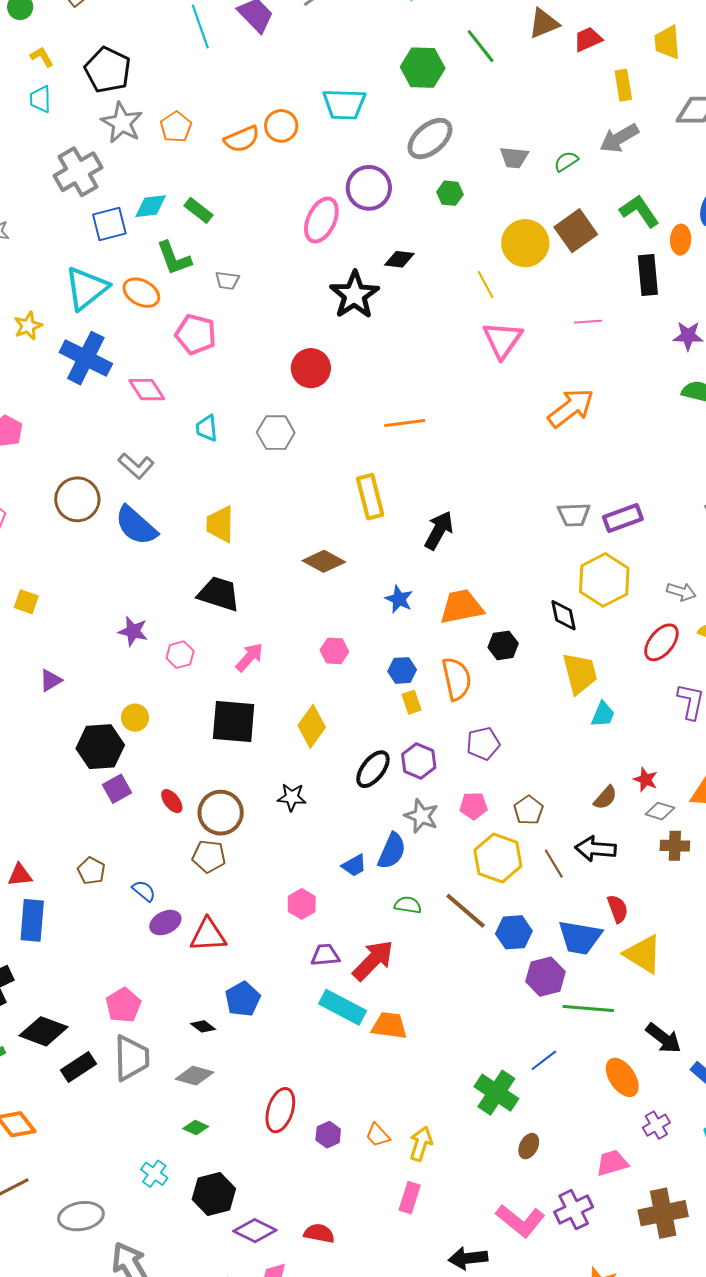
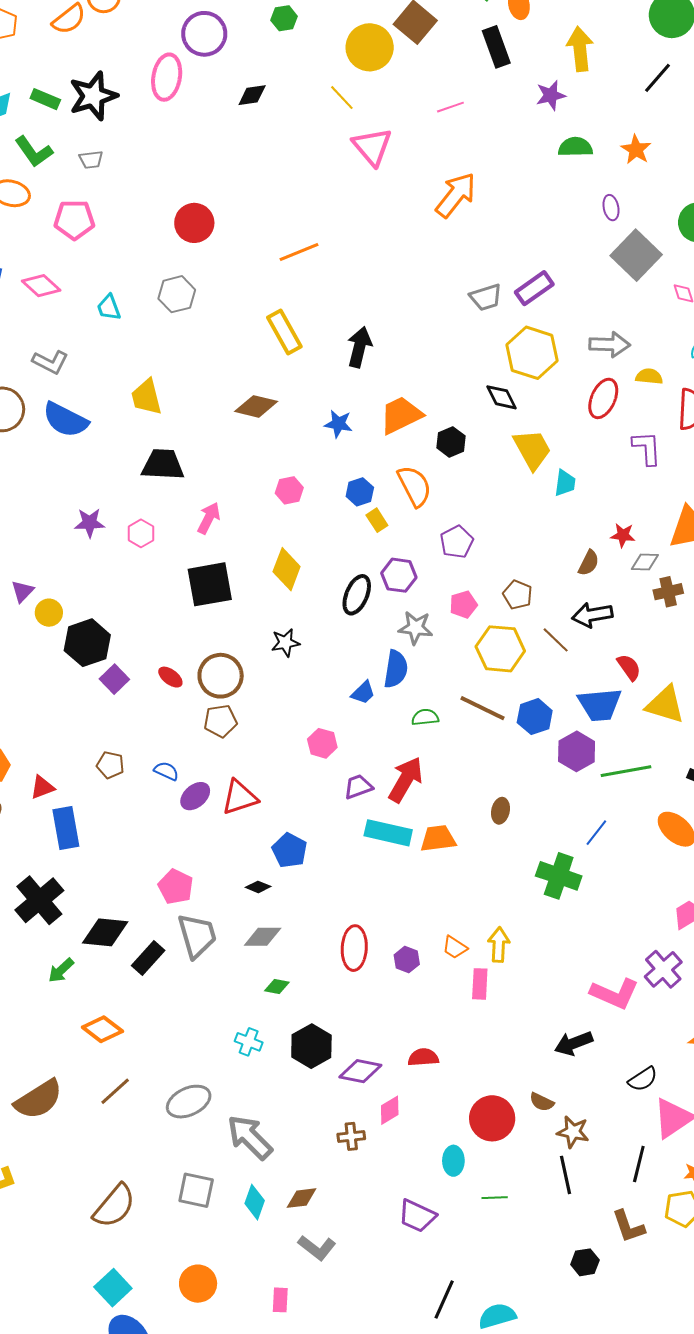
black star: (354, 295) -> (93, 96), moved, turned 30
gray arrow: (681, 592) -> (610, 345), size x1.4
yellow circle: (135, 718) -> (49, 613), moved
brown ellipse: (529, 1146) -> (500, 811), moved
pink rectangle: (410, 1198) -> (480, 984), moved

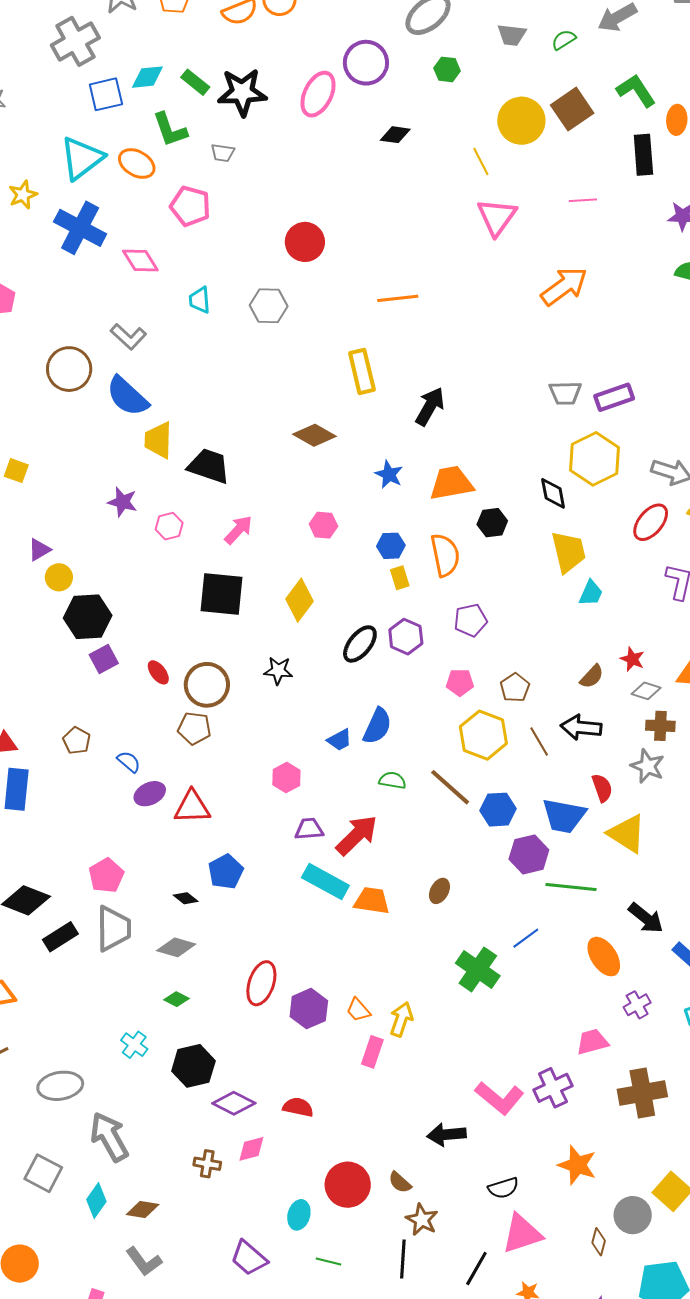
yellow trapezoid: (147, 397) -> (158, 440), moved
gray star: (416, 628) -> (647, 766), moved
purple hexagon: (407, 960) -> (309, 1009), size x1.5

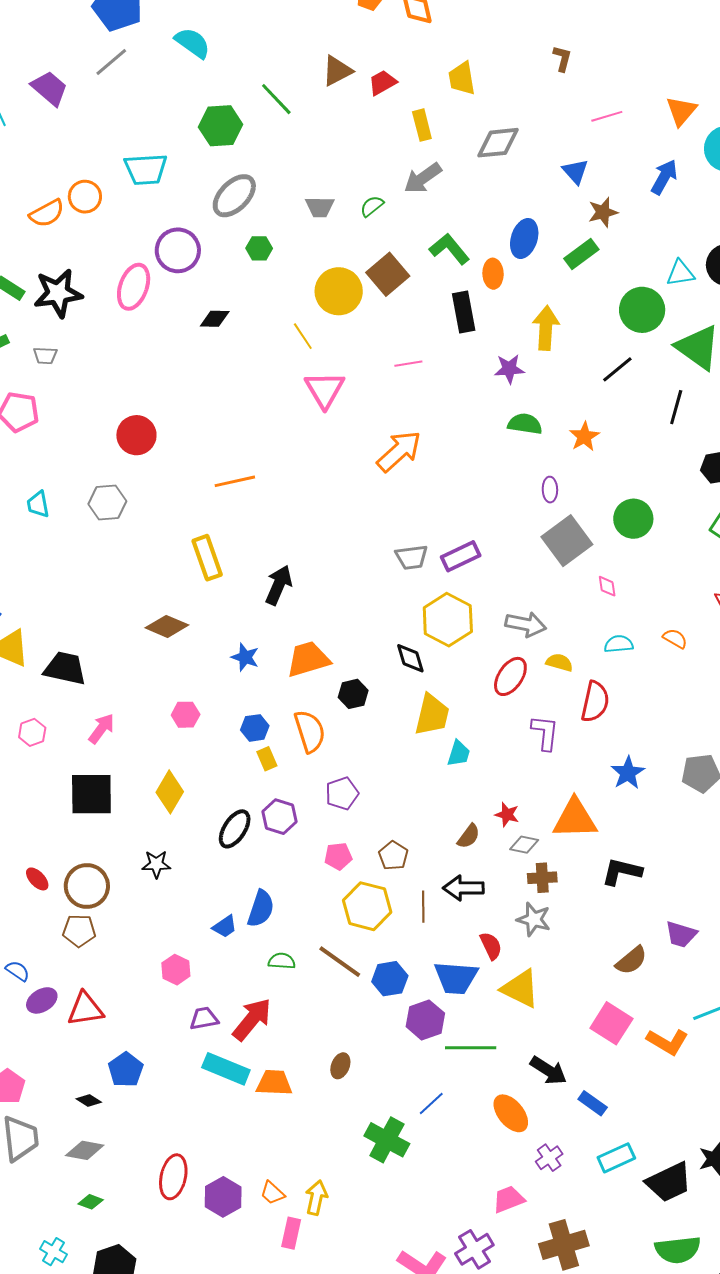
yellow trapezoid: (568, 552) -> (432, 715), turned 33
brown line: (539, 742) -> (423, 907), turned 36

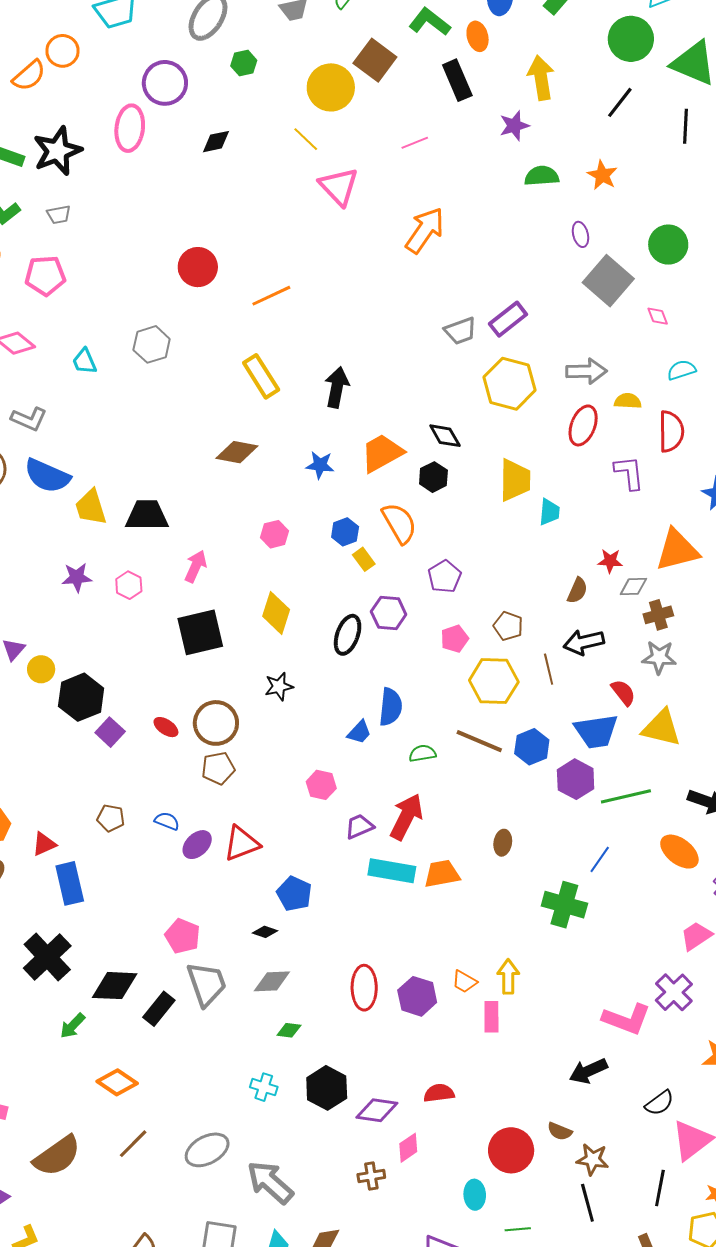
red circle: (136, 435) -> (198, 267), moved
black diamond: (410, 658) -> (445, 436), moved

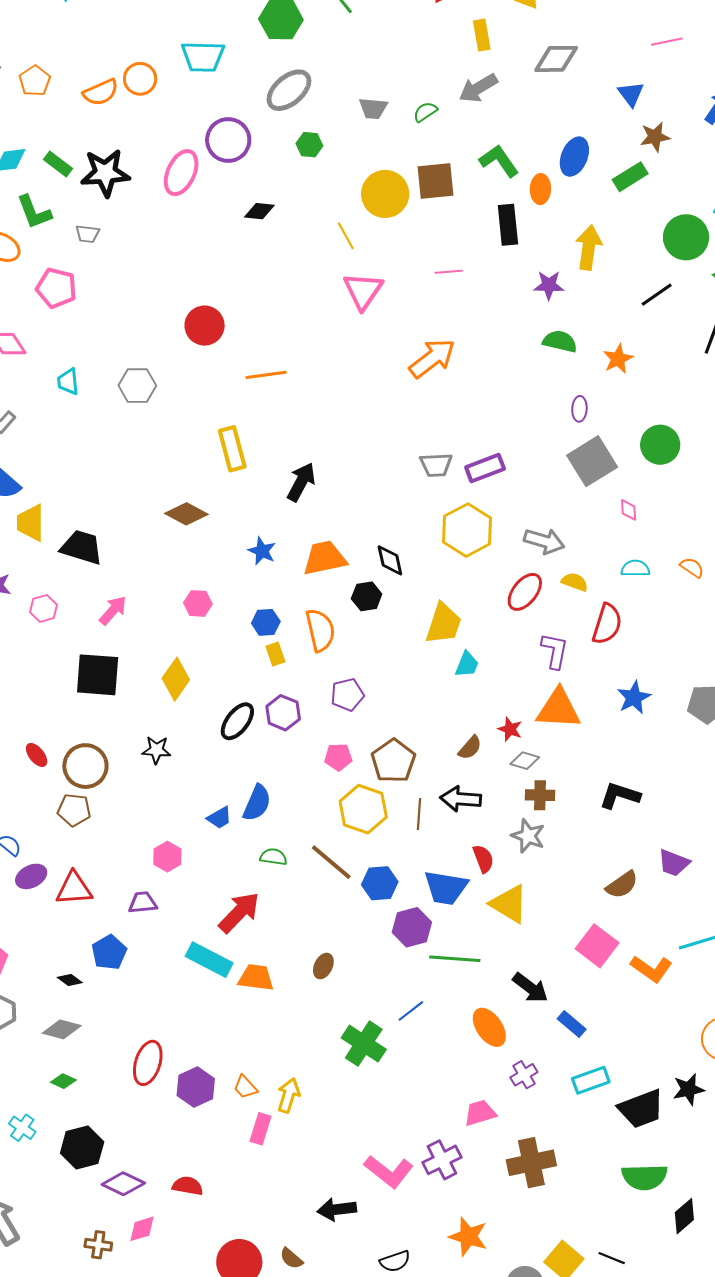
brown square: (375, 60) -> (435, 181), turned 30
orange triangle: (677, 550) -> (558, 709), moved
brown pentagon: (508, 626) -> (393, 761), size x1.5
purple trapezoid: (359, 826) -> (143, 903), moved

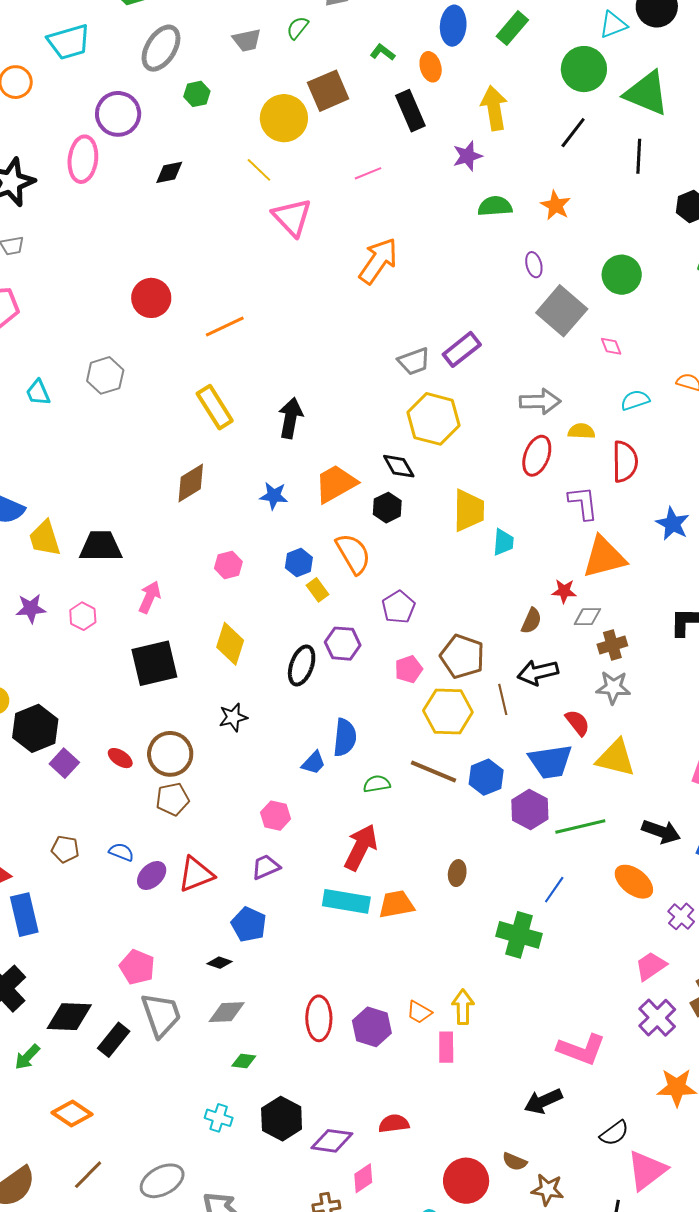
green L-shape: (499, 161) -> (383, 52), size x0.6
brown diamond: (186, 514) -> (191, 483), turned -42
yellow hexagon: (467, 530) -> (434, 419), moved
purple cross: (442, 1160) -> (657, 1018), moved

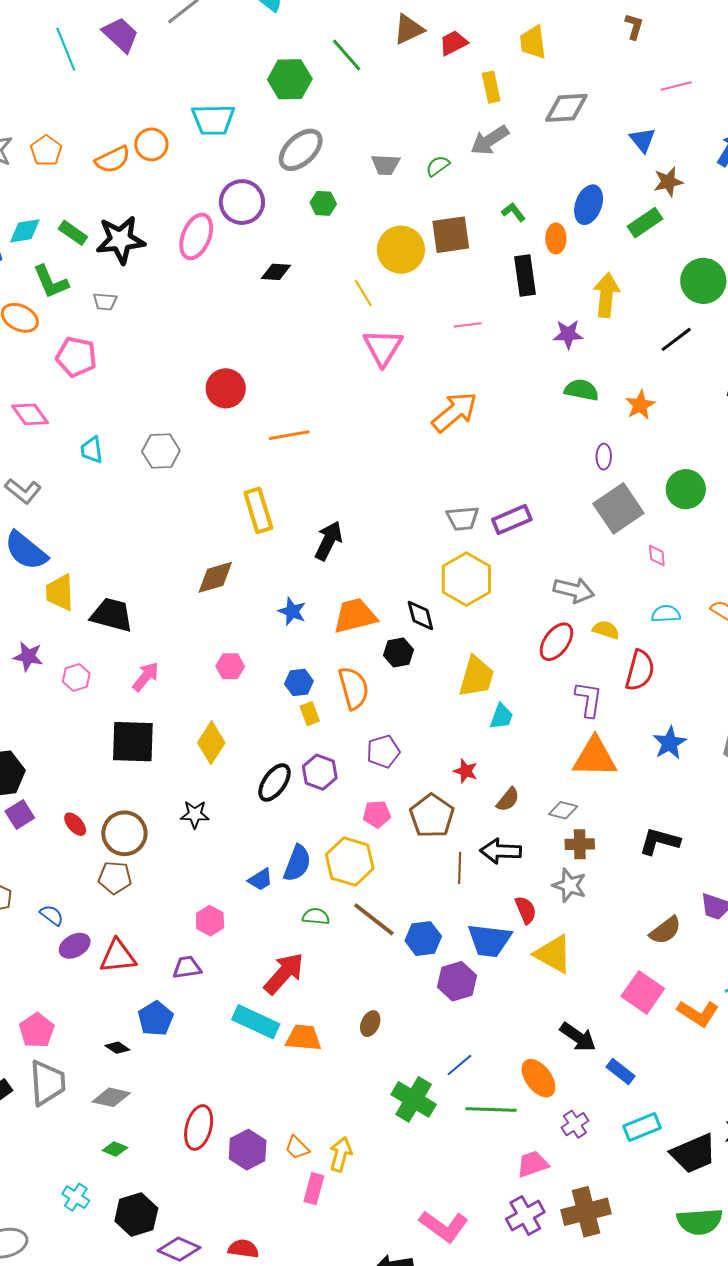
red star: (564, 591) -> (466, 771), moved
yellow hexagon: (448, 711) -> (350, 862), moved
green line: (580, 827) -> (491, 1109), moved

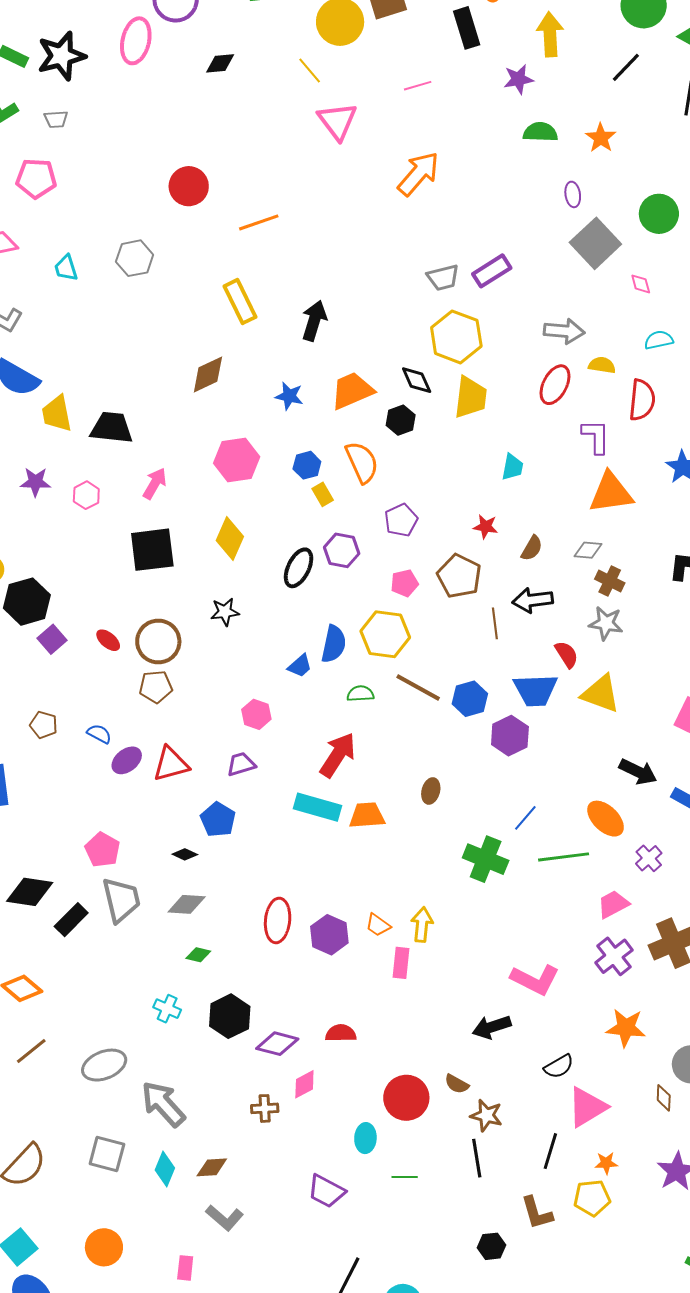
pink hexagon: (230, 666) -> (237, 460), size x1.6
yellow trapezoid: (476, 677) -> (471, 397), moved
brown cross: (580, 844) -> (610, 581), turned 36

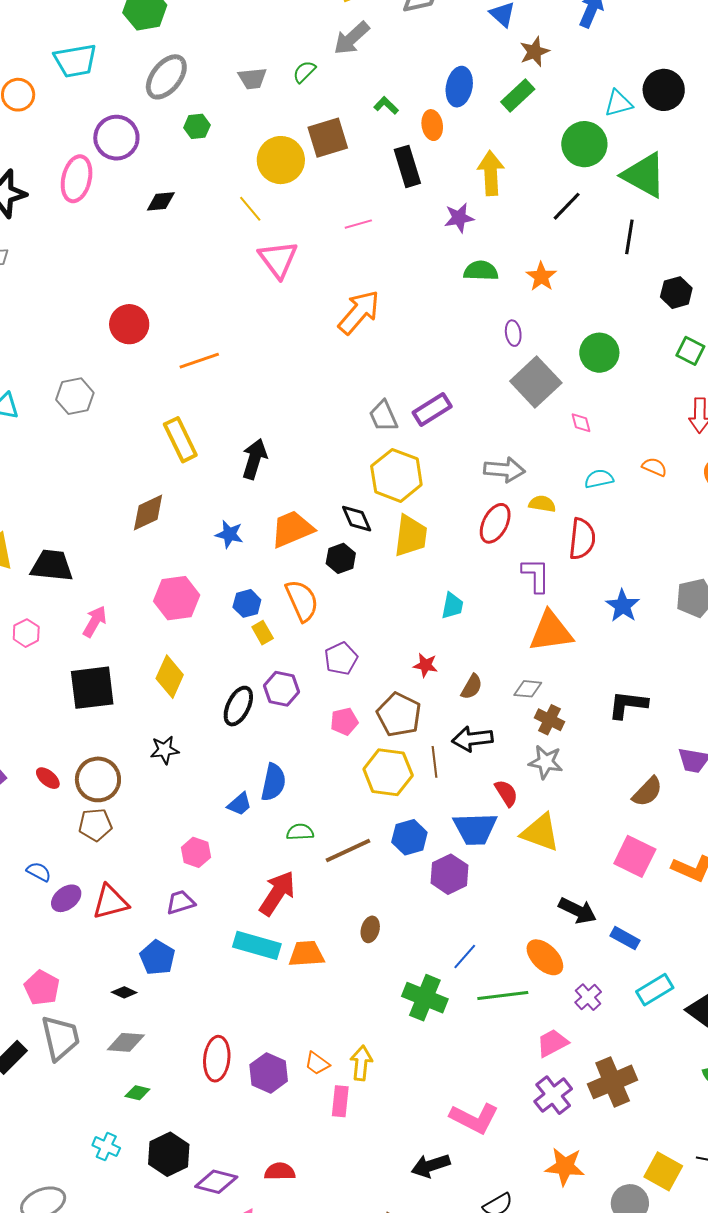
gray trapezoid: (443, 278) -> (383, 416), turned 80
yellow hexagon: (385, 634) -> (388, 772), moved
brown line: (418, 688) -> (348, 850), moved, turned -54

